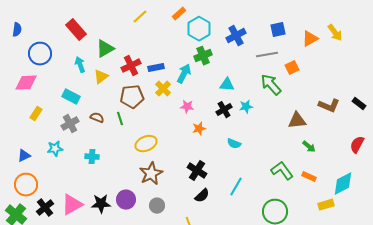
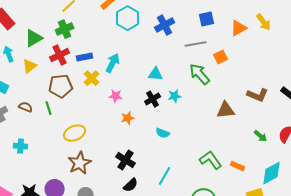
green cross: (203, 56) -> (65, 29), moved
green arrow: (309, 147) -> (261, 136), moved

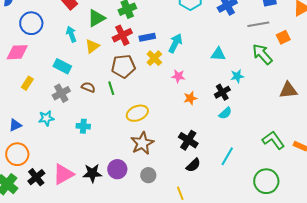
black cross: (153, 99) -> (222, 92), moved
cyan semicircle: (163, 133) -> (225, 113), turned -64

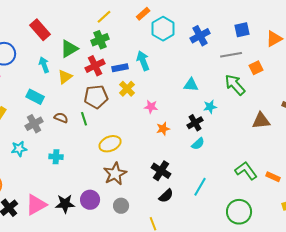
cyan arrow: (175, 43) -> (143, 61), moved, turned -48

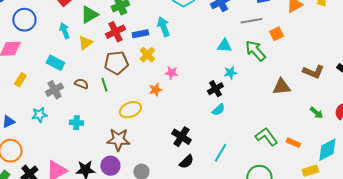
cyan triangle: (191, 85) -> (224, 46), moved
orange star: (163, 129) -> (155, 90), moved
brown star: (115, 174) -> (118, 140), moved, turned 30

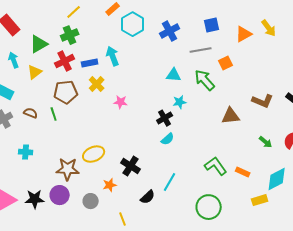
orange star: (155, 90) -> (110, 185), moved
yellow ellipse: (130, 110) -> (94, 154), moved
black semicircle: (186, 162) -> (148, 197), moved

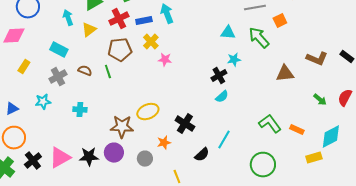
pink star: (121, 102) -> (165, 60), moved

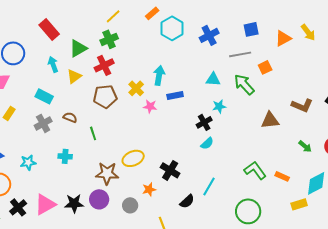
cyan arrow: (167, 14) -> (159, 75), moved, turned 30
blue rectangle: (144, 21) -> (175, 95), moved
green line: (108, 72) -> (93, 133), moved
cyan star: (43, 102) -> (28, 162), moved

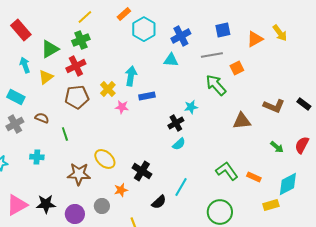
cyan triangle: (213, 79) -> (171, 60), moved
yellow ellipse: (133, 158) -> (105, 159), turned 65
purple circle: (99, 199) -> (75, 214), moved

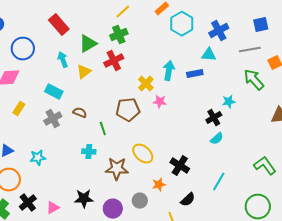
blue rectangle: (147, 96) -> (195, 74), moved
brown pentagon: (77, 97) -> (128, 110), moved
cyan cross: (37, 157) -> (89, 152), moved
black semicircle: (159, 202) -> (188, 200), moved
pink triangle: (17, 205) -> (53, 208), moved, size x0.6

